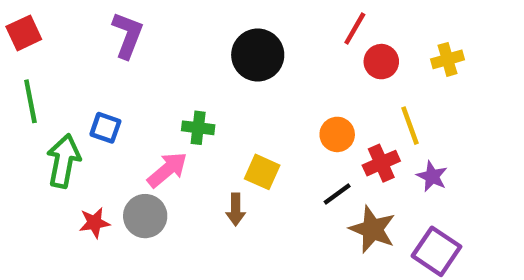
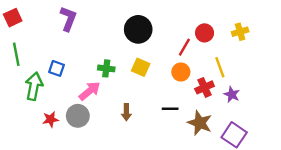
red line: (355, 29) -> (184, 47), moved
yellow square: (262, 172) -> (141, 67), moved
black line: (337, 194) -> (170, 109), moved, turned 35

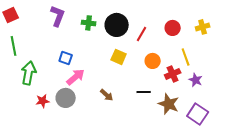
red line: (184, 47) -> (142, 34), moved
blue square: (56, 68) -> (66, 58), moved
green cross: (106, 68) -> (89, 23), moved
brown arrow: (126, 112) -> (107, 95), turned -48

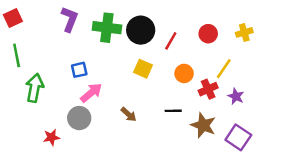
green cross: (89, 23) -> (107, 28), size x1.6
yellow line: (186, 57) -> (224, 69), turned 54
blue square: (66, 58) -> (79, 70), turned -32
red star: (43, 101) -> (51, 137), moved

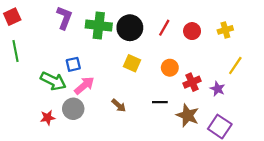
red line: (171, 41) -> (164, 28), moved
yellow line: (224, 69) -> (235, 65), moved
green arrow: (35, 88) -> (53, 81), moved, turned 105
red star: (51, 137) -> (48, 118), moved

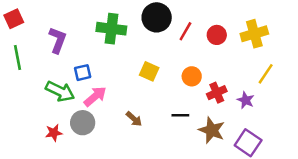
purple L-shape: (64, 18) -> (58, 40), moved
black circle: (130, 28) -> (157, 17), moved
yellow cross: (225, 30) -> (254, 34), size x1.5

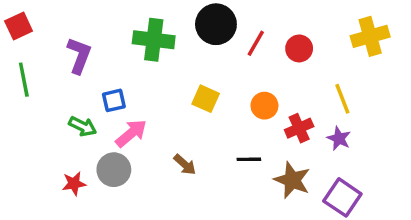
yellow cross: (254, 34) -> (370, 36), moved
yellow line: (266, 74) -> (342, 99), moved, turned -55
green arrow: (60, 91) -> (83, 126), size x0.7

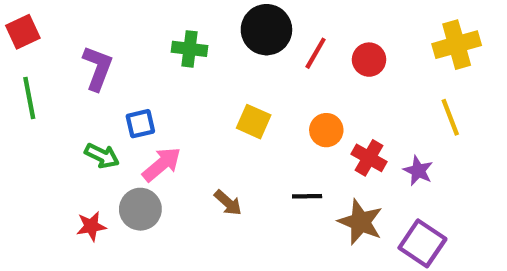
green cross: (154, 40) -> (190, 49), size x0.7
yellow line: (342, 99) -> (450, 117), moved
red cross: (299, 128) -> (369, 158), turned -36

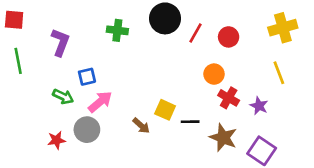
red square: (23, 32) -> (14, 20), turned 30
yellow square: (254, 122) -> (165, 110), moved
orange circle: (326, 130) -> (214, 74), moved

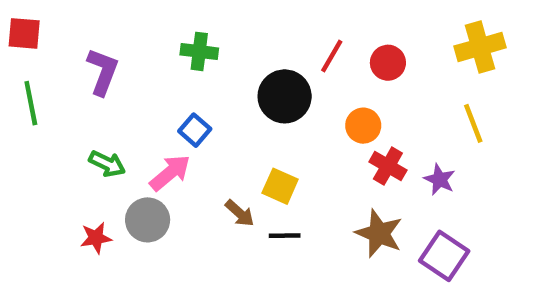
black circle: (165, 18) -> (285, 96), moved
blue square: (87, 77) -> (195, 130), moved, turned -36
black line: (190, 122) -> (285, 236), moved

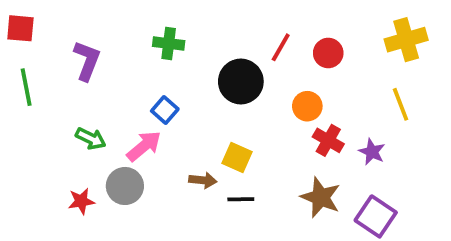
brown arrow: (240, 213) -> (203, 180), turned -36

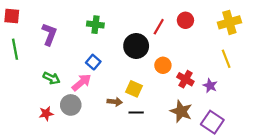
red circle: (328, 53) -> (185, 20), moved
orange circle: (307, 106) -> (163, 65), moved

